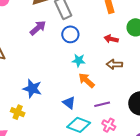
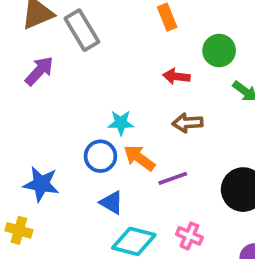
blue circle: (70, 34) -> (100, 156), moved
purple line: (102, 104) -> (173, 178), moved

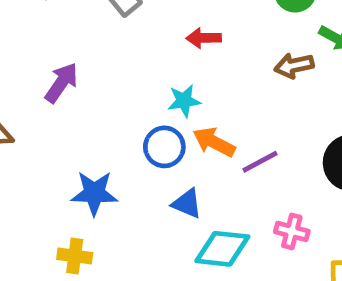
purple arrow: (39, 71) -> (61, 83), moved
red arrow: (176, 76) -> (204, 38), moved
brown arrow: (188, 123) -> (294, 66), moved

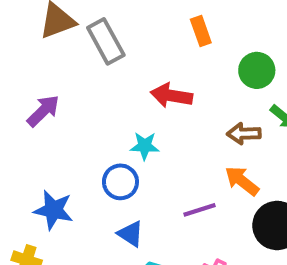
red arrow: (204, 38) -> (171, 96), size x1.4
orange arrow: (214, 142) -> (242, 181), moved

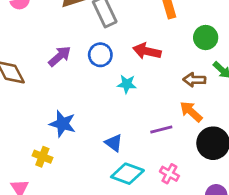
blue circle: (120, 182) -> (100, 55), moved

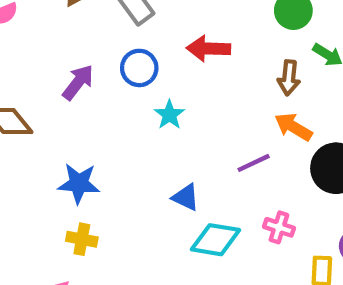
brown arrow: (194, 80) -> (289, 78), turned -75
cyan star: (127, 84) -> (169, 115), moved, turned -30
blue star: (63, 124) -> (79, 183), moved

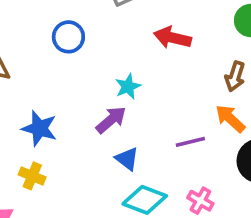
blue circle: (139, 68) -> (68, 37), moved
purple arrow: (78, 82) -> (111, 120), moved

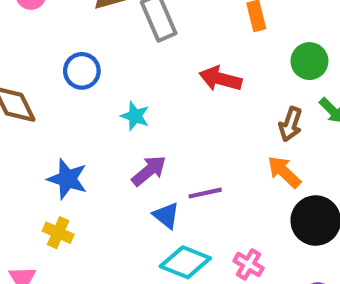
blue circle: (68, 37) -> (82, 71), moved
cyan star: (128, 86) -> (135, 116), moved, turned -30
purple line: (190, 142) -> (205, 193), moved

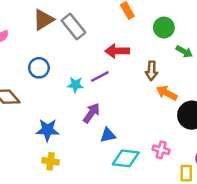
brown arrow: (290, 124) -> (152, 71), moved
purple line: (205, 193) -> (100, 77), moved
blue triangle: (166, 215) -> (108, 135), turned -35

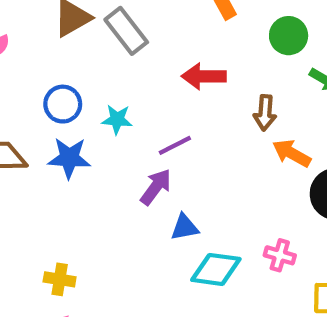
purple line: (100, 77) -> (175, 145), moved
cyan star: (75, 85) -> (117, 119), moved
blue star: (47, 130) -> (69, 158), moved
yellow cross: (51, 161) -> (60, 279), moved

